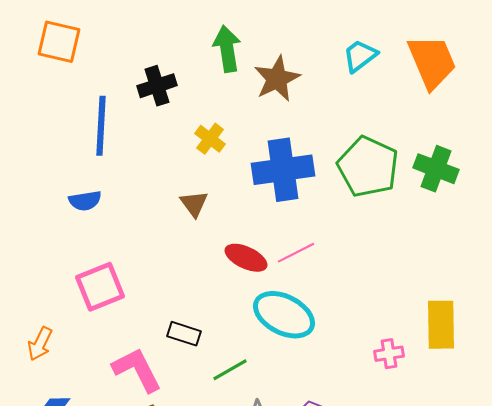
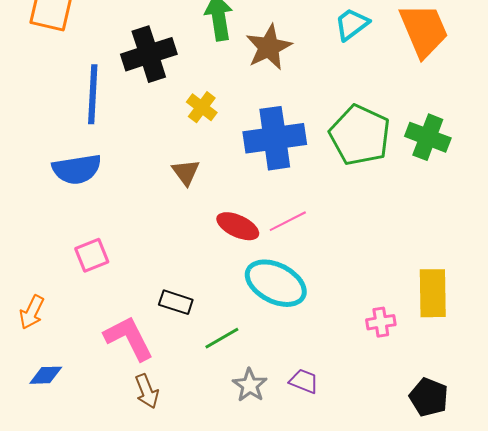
black cross: (157, 86) -> (149, 54), size x1.4
blue semicircle: (85, 201) -> (77, 169), size x1.5
pink square: (100, 287) -> (92, 255), size x0.7

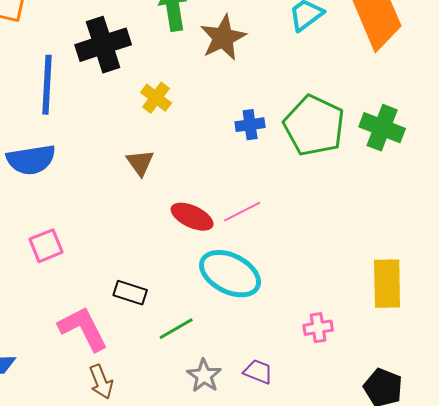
blue cross: (275, 138) -> (250, 125), moved, size x0.5
pink cross: (381, 322) -> (318, 328), moved

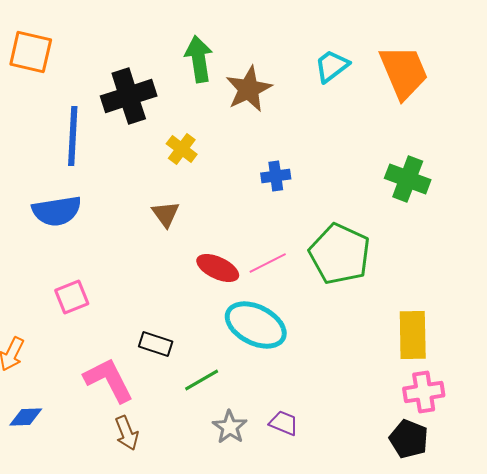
green pentagon: (314, 126) -> (340, 254), moved
pink cross: (318, 328) -> (424, 392), moved, size x1.4

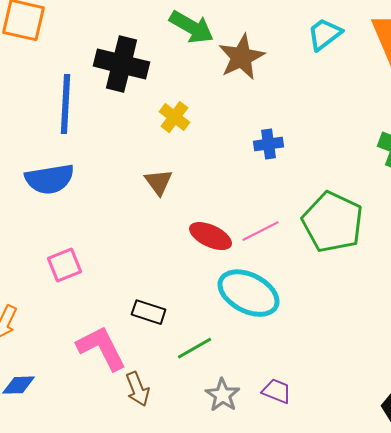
green arrow: (199, 59) -> (192, 27), turned 129
black cross: (129, 96) -> (122, 64), turned 32
brown arrow: (127, 433) -> (138, 389), moved

